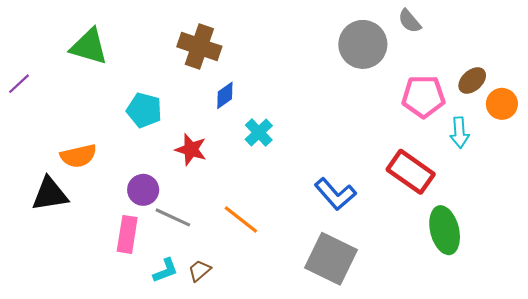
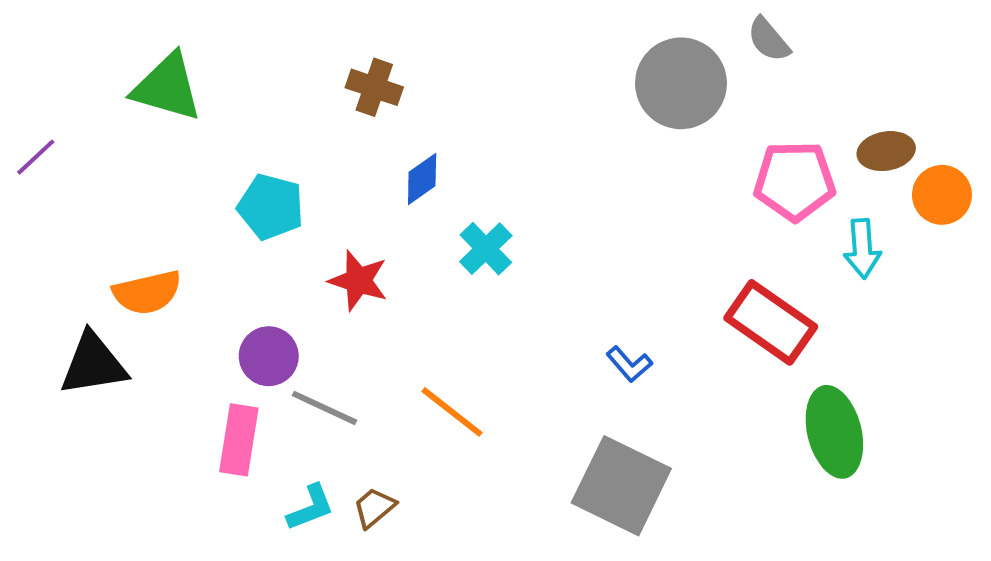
brown cross: (199, 47) -> (374, 87), size x0.7
brown ellipse: (472, 81) -> (886, 151), turned 32
blue L-shape: (335, 194) -> (629, 364), size x0.6

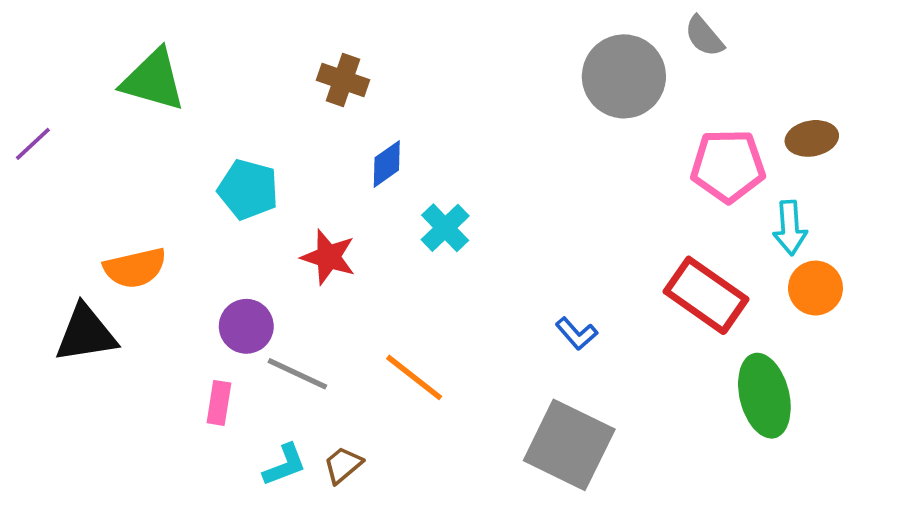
orange circle: (942, 195) -> (815, 288), moved
pink rectangle: (239, 440) -> (219, 403), size x0.7

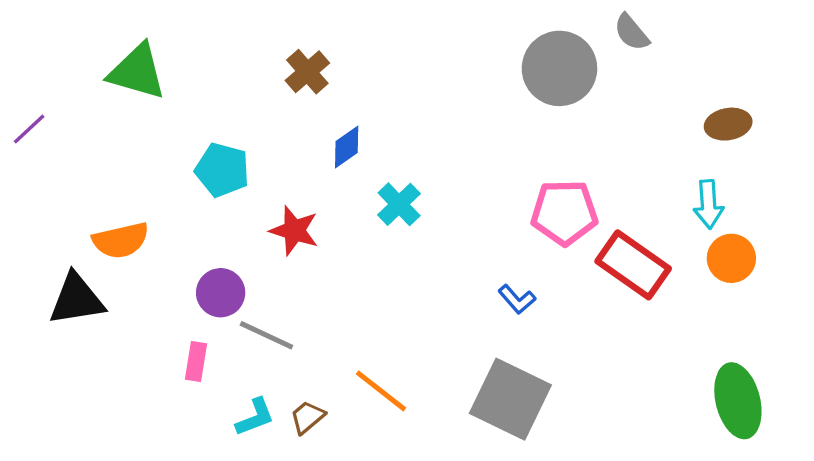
brown cross: (343, 80) -> (307, 72), turned 30
pink pentagon: (728, 166) -> (564, 212), moved
orange line: (414, 377) -> (381, 391), moved
green ellipse: (764, 396) -> (738, 401), moved

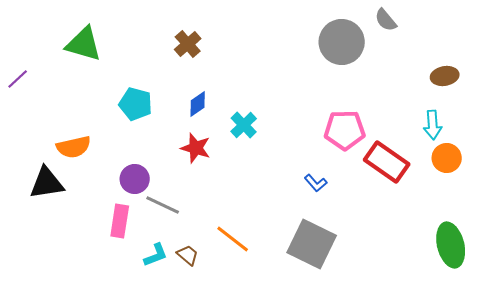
blue diamond: (347, 147) -> (198, 104), moved
red star: (294, 230) -> (196, 148), moved
pink rectangle: (196, 361) -> (120, 221), size x1.4
brown trapezoid: (307, 417) -> (188, 255), turned 80

